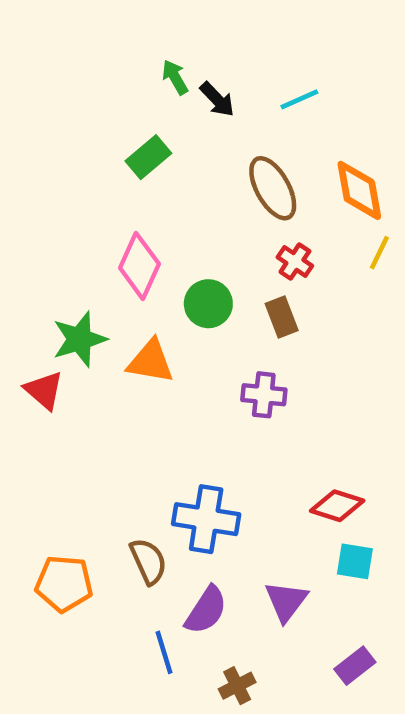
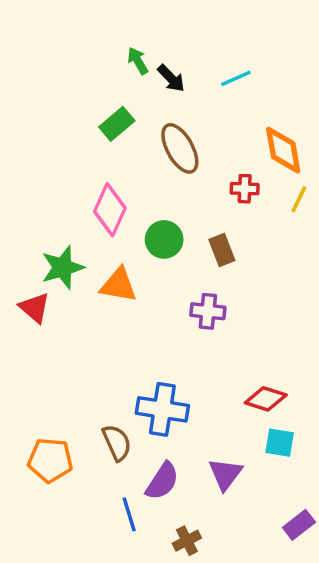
brown ellipse: (273, 188) -> (180, 148), moved
red cross: (295, 262) -> (245, 189), moved, turned -32
purple rectangle: (355, 666) -> (299, 525), moved

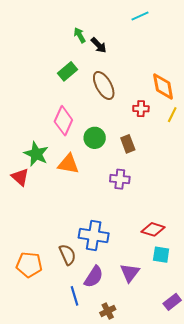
cyan line: (236, 78) -> (140, 16), moved
green star: (63, 267) -> (36, 154), turned -30

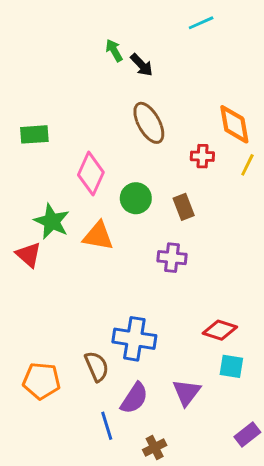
green rectangle: (67, 71) -> (34, 134), moved, turned 36

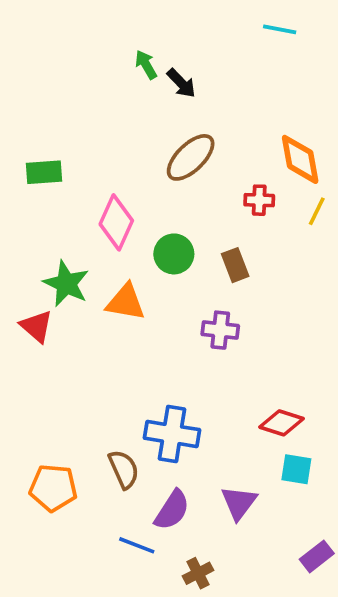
cyan line: (201, 23) -> (280, 29), moved, turned 35
brown ellipse: (149, 123) -> (191, 157), turned 75
blue line: (107, 426) -> (137, 545), turned -52

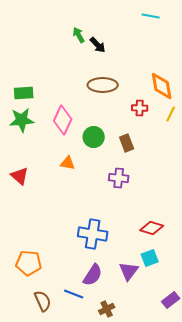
brown ellipse: (191, 157) -> (103, 85), turned 44
green star: (66, 284) -> (22, 120), moved, turned -30
orange triangle: (126, 302) -> (68, 163), size x0.7
brown semicircle: (124, 469) -> (43, 301), moved
cyan square: (296, 469) -> (150, 258), moved, turned -30

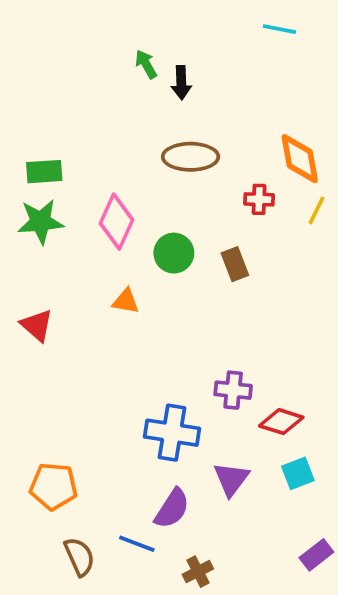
black arrow: (98, 45) -> (181, 83), turned 42
purple cross: (119, 178) -> (233, 390), moved
cyan square: (150, 258) -> (298, 473), moved
purple triangle: (129, 271) -> (231, 479), moved

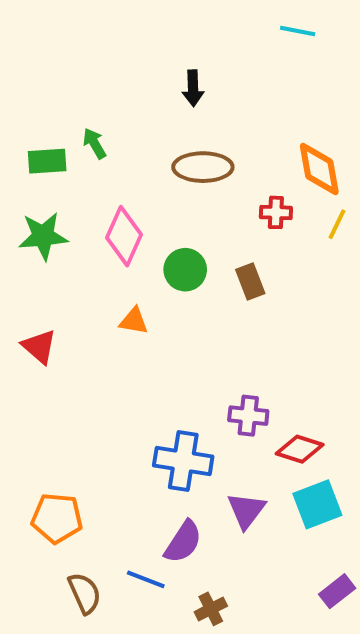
green arrow: (146, 64) -> (94, 143), moved
green rectangle: (44, 172) -> (47, 161), moved
cyan square: (298, 473) -> (317, 504), size x1.4

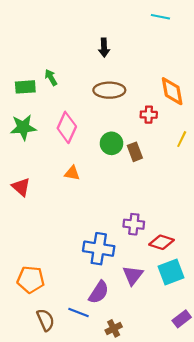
yellow line: (337, 224) -> (182, 139), moved
green circle: (185, 270) -> (111, 143), moved

